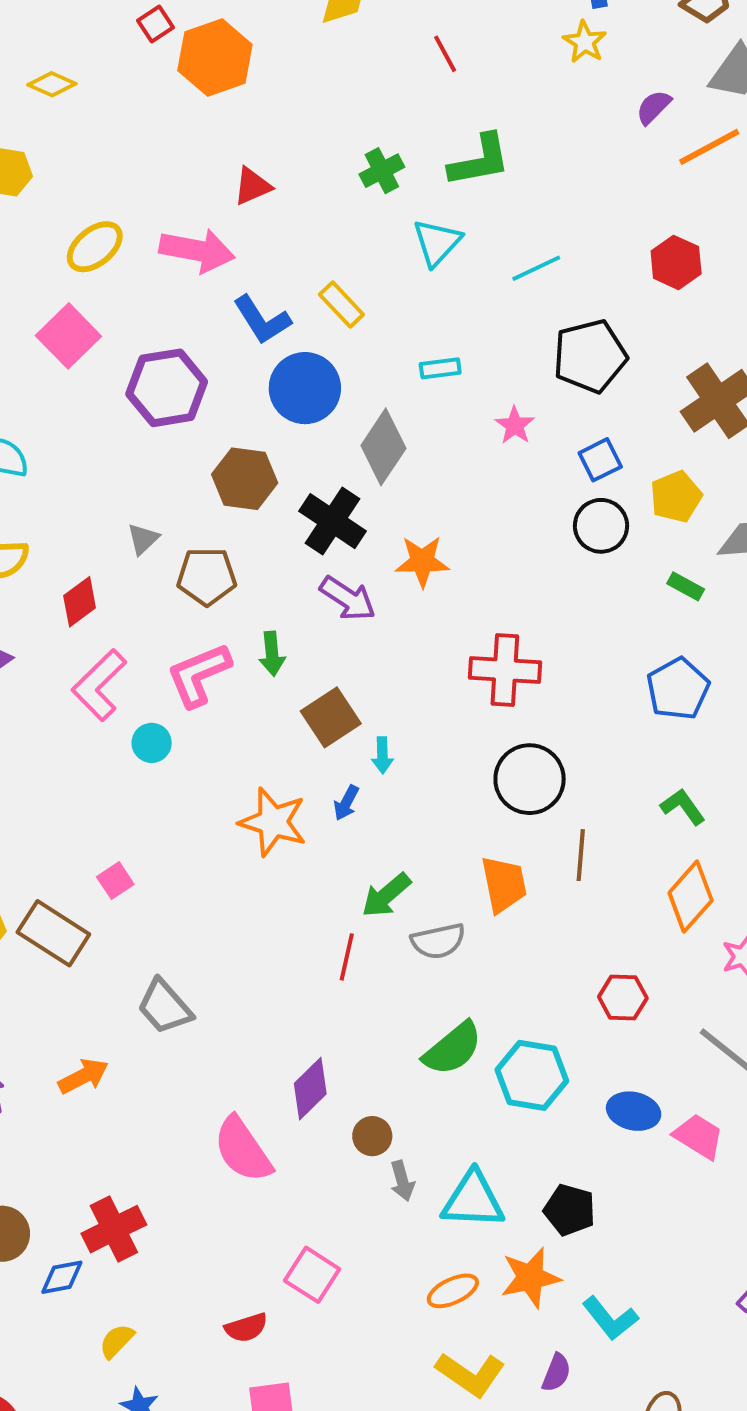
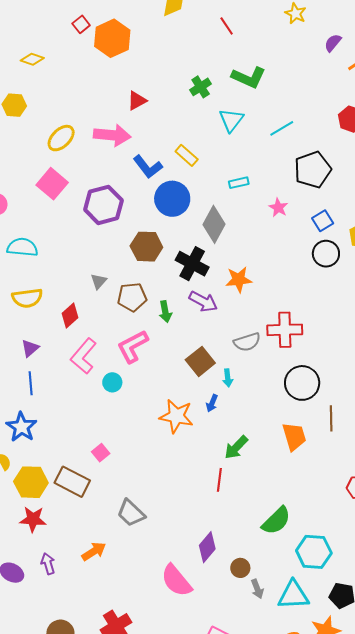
green L-shape: (480, 161) -> (249, 77), turned 40
green arrow: (272, 654) -> (165, 312), moved
gray semicircle: (438, 941) -> (247, 342), moved
cyan hexagon: (532, 1075) -> (314, 552), moved

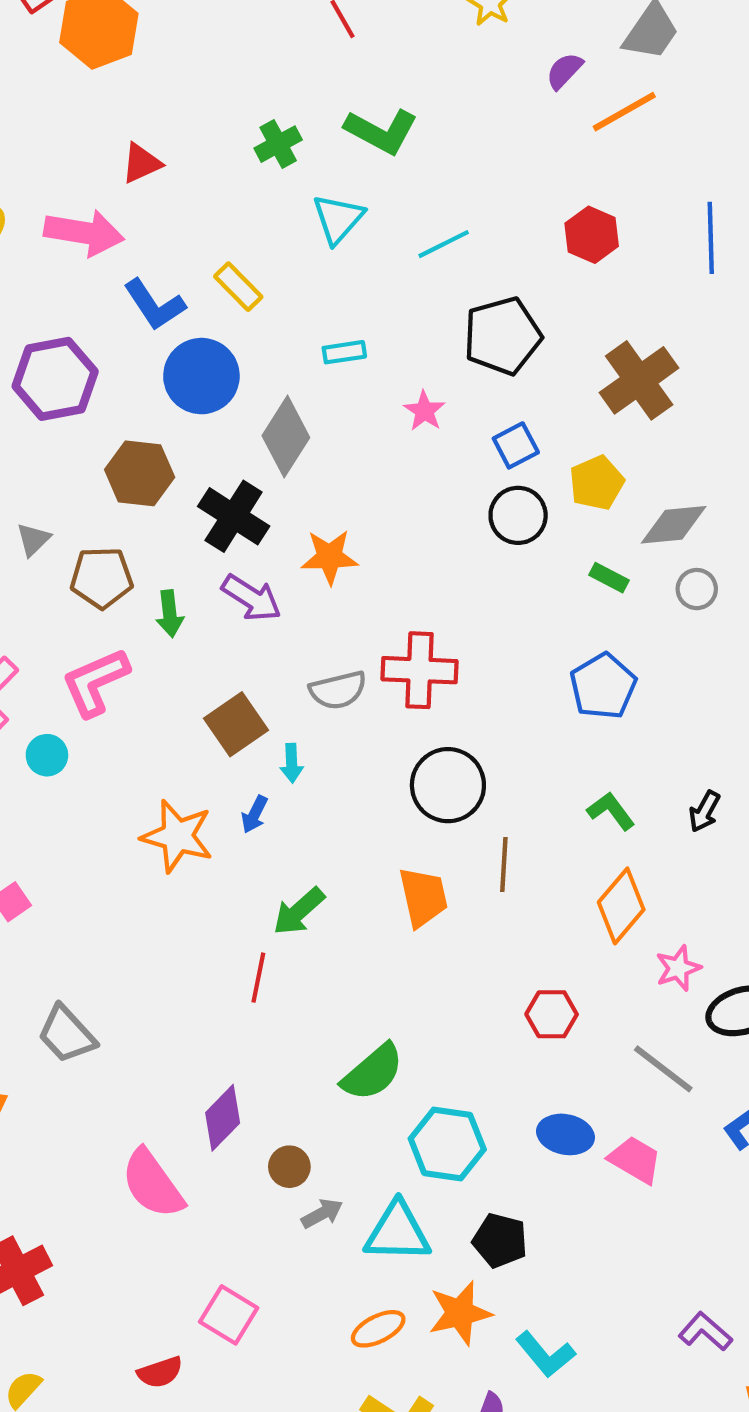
gray arrow: (257, 589) -> (322, 1213), turned -102

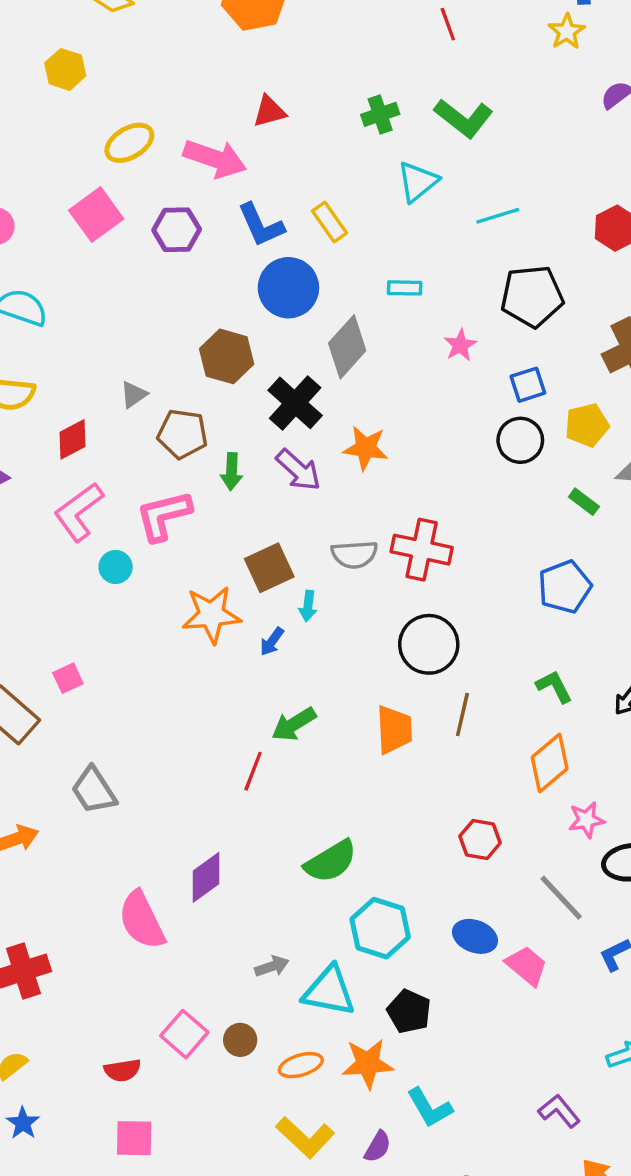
purple hexagon: (55, 379) -> (177, 230), moved, size x0.7
orange star: (177, 836) -> (211, 615), moved, turned -30
brown circle: (289, 1167) -> (240, 1040), moved

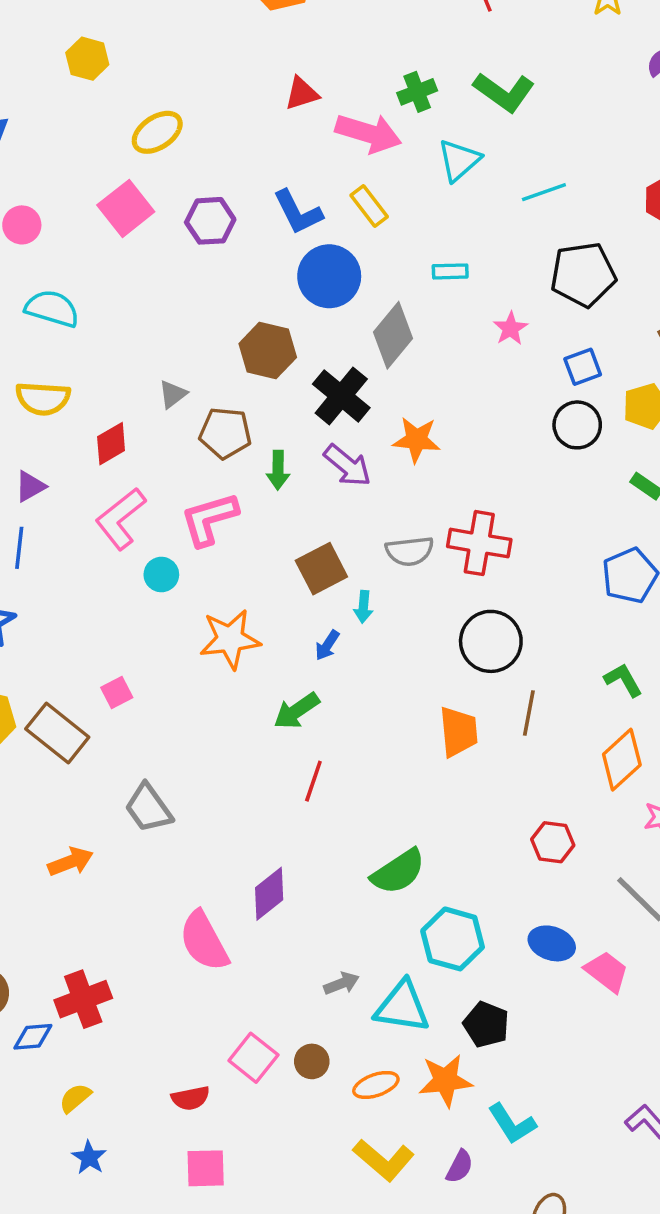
pink arrow: (215, 159) -> (368, 133), moved
orange star: (211, 615) -> (230, 639), moved
green arrow: (294, 724) -> (297, 711), moved

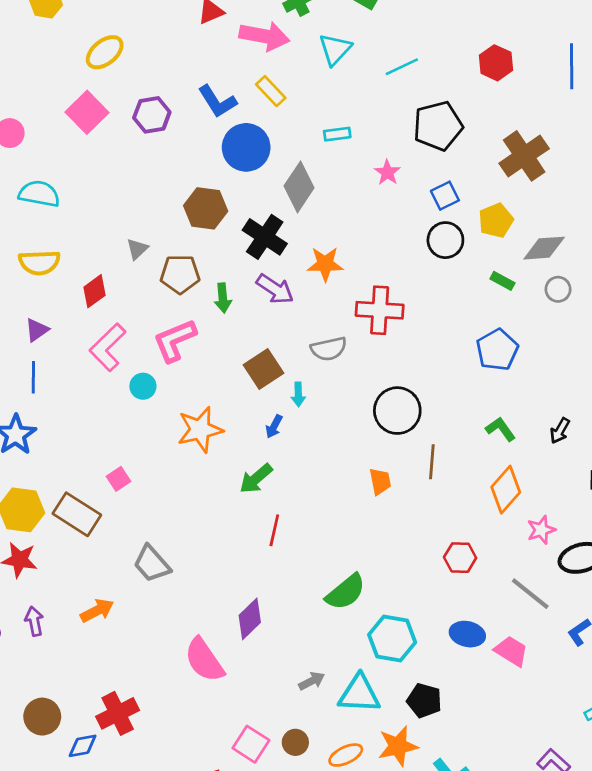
red cross: (479, 543) -> (380, 310), moved
orange trapezoid: (459, 732) -> (380, 481), size x0.7

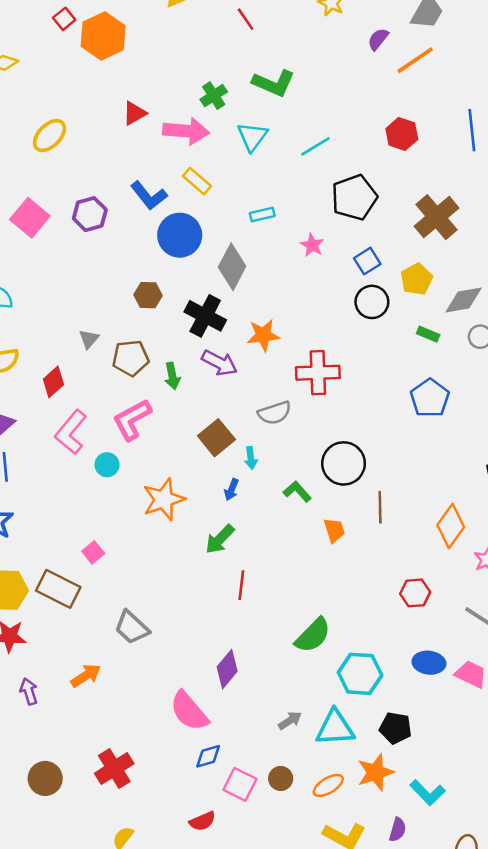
yellow ellipse: (105, 52) -> (49, 136), moved
brown hexagon: (206, 208) -> (148, 295), size x0.7
green L-shape: (501, 429) -> (297, 492), moved
blue diamond: (83, 746) -> (208, 756), moved

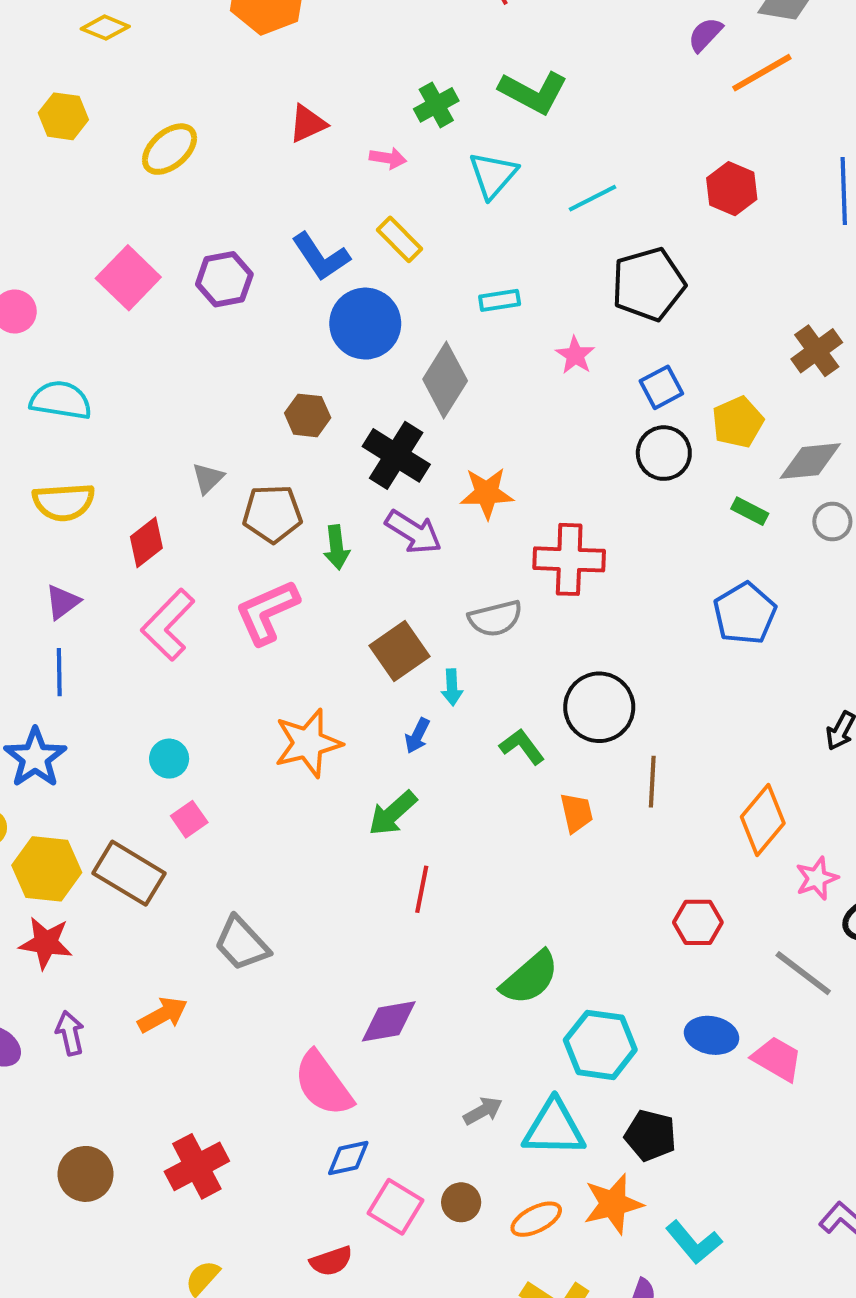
pink arrow: (186, 131) -> (388, 158), size x0.5
brown cross: (436, 217) -> (817, 351), moved, size x0.7
cyan circle: (107, 465) -> (169, 759), moved
purple diamond: (227, 669) -> (389, 1021), turned 36

